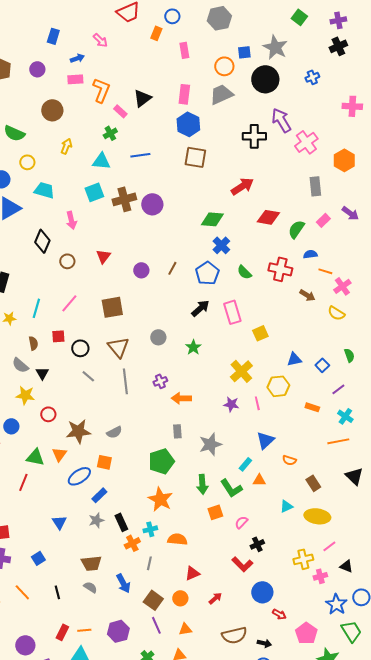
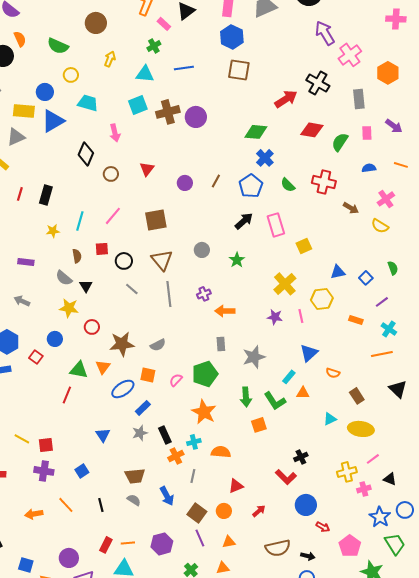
black cross: (254, 136) -> (318, 83), moved, turned 30
pink rectangle: (323, 220) -> (367, 133), turned -48
blue semicircle: (310, 254) -> (369, 168), moved
orange line: (325, 271) -> (401, 165), moved
pink semicircle: (241, 522) -> (176, 380), moved

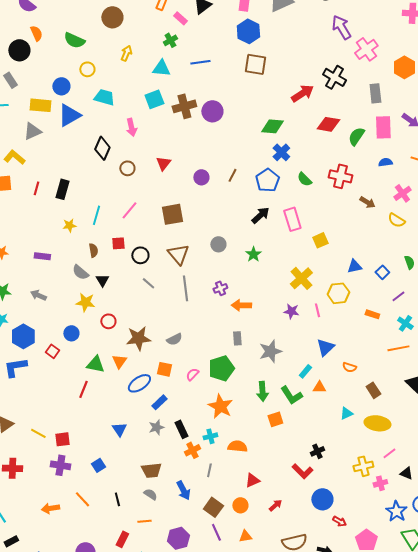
pink rectangle: (367, 133) -> (383, 127), size x1.6
orange line: (128, 543) -> (144, 521), moved

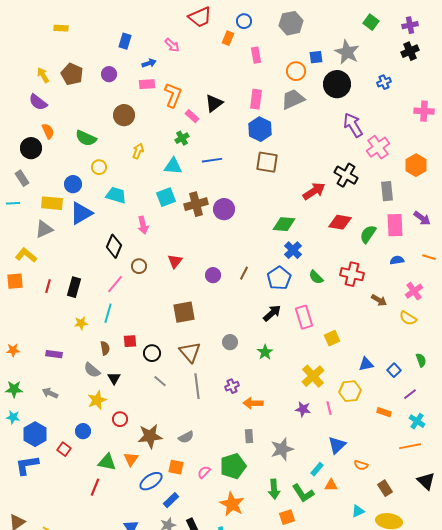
pink line: (129, 210) -> (115, 284), moved
yellow star: (85, 302) -> (97, 400), turned -30

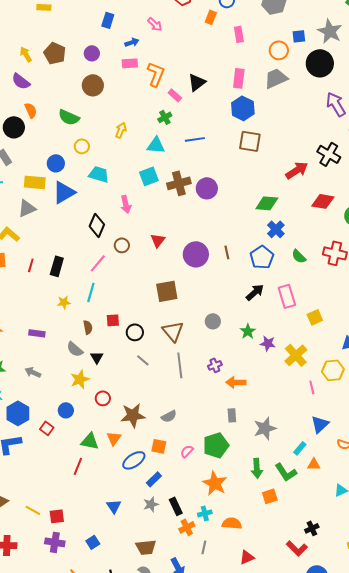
brown circle: (124, 115) -> (93, 85), moved
brown line: (244, 273) -> (227, 252), turned -40
purple circle: (213, 275) -> (196, 254), size x1.6
purple star: (303, 409) -> (268, 343), moved

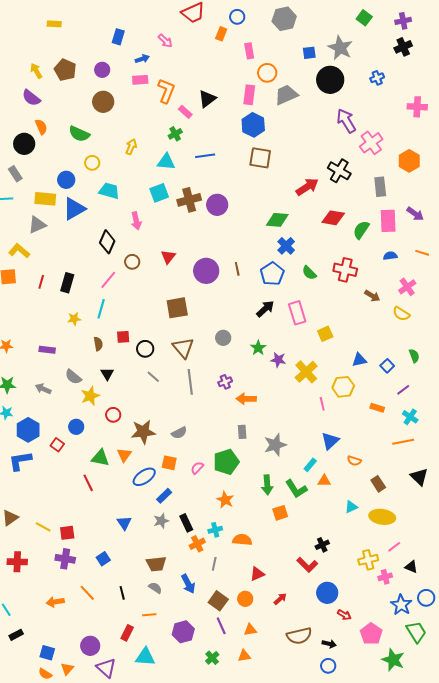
orange circle: (279, 50) -> (267, 73), moved
gray semicircle: (75, 349) -> (73, 377), moved
red line: (78, 466) -> (88, 483), turned -48
orange star: (215, 483) -> (225, 500), size x0.7

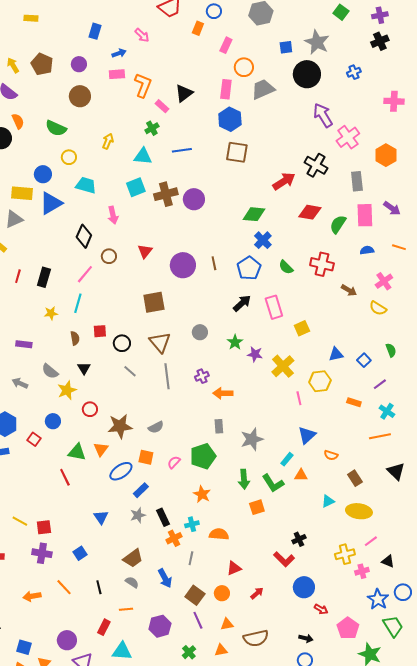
pink rectangle: (249, 51) -> (226, 45), turned 35
brown trapezoid: (156, 564) -> (133, 558), turned -30
brown semicircle: (299, 636) -> (256, 638), moved

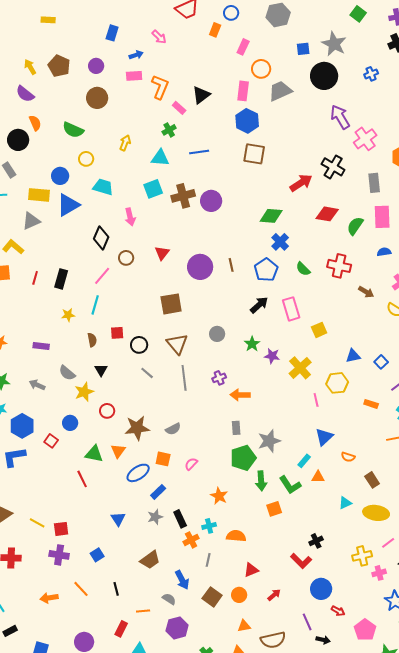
green pentagon: (203, 456) -> (243, 458), moved
gray semicircle: (132, 582) -> (169, 599), moved
purple line: (198, 620) -> (307, 622), moved

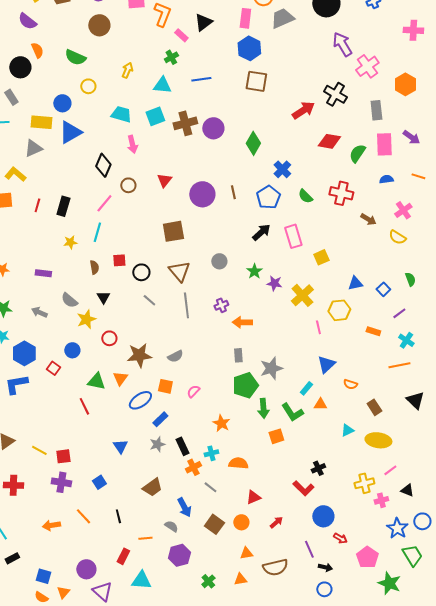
cyan trapezoid: (103, 187) -> (121, 114), moved
green diamond: (271, 216) -> (253, 143), moved, turned -65
gray line: (208, 560) -> (210, 487), turned -64

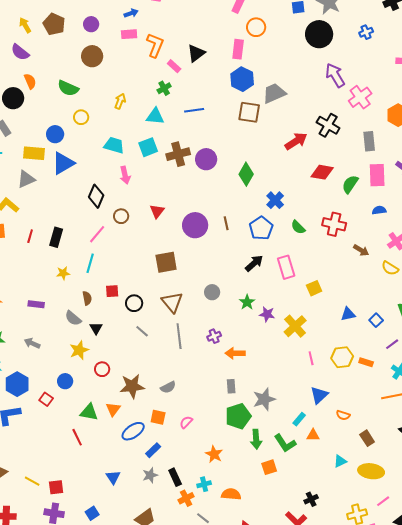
gray trapezoid: (282, 18) -> (274, 93), moved
gray semicircle: (69, 300) -> (73, 318), moved
yellow hexagon: (339, 310) -> (342, 357), moved

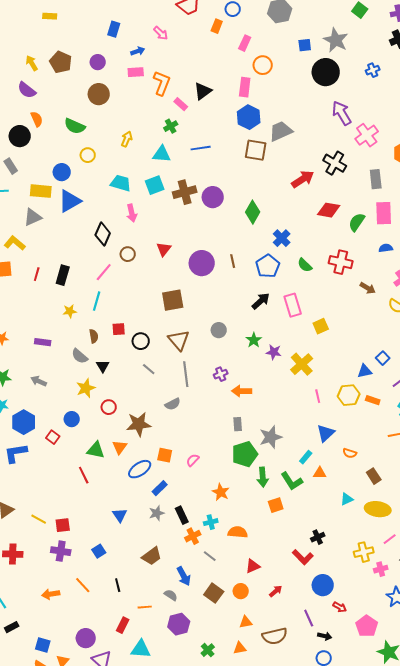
blue triangle: (348, 314) -> (365, 371), moved
gray semicircle: (168, 387) -> (173, 404), moved

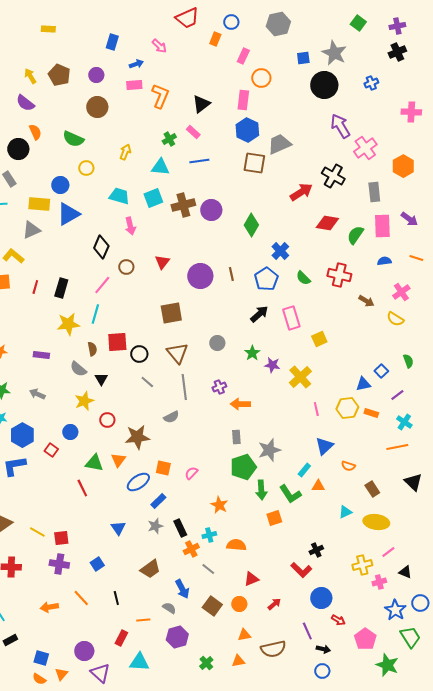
pink rectangle: (181, 104) -> (193, 132), moved
yellow star: (70, 311) -> (68, 324), size x1.6
red square: (119, 329) -> (117, 342), size x1.5

